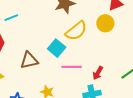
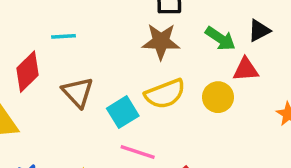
brown triangle: (29, 60) -> (78, 92), moved, turned 42

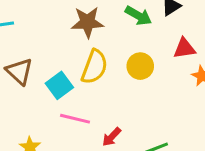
red triangle: (246, 69) -> (184, 48), moved
yellow semicircle: (165, 94) -> (94, 67), turned -44

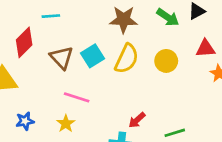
cyan square: (59, 85) -> (92, 56), moved
pink line: (75, 119) -> (77, 97), moved

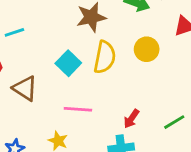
brown triangle: (62, 58) -> (25, 88), moved
pink line: (77, 97) -> (78, 109), moved

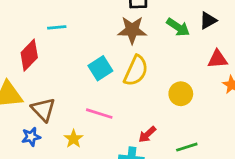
yellow circle: (147, 49) -> (181, 94), moved
brown triangle: (25, 88) -> (43, 110), moved

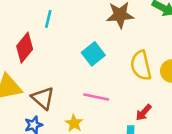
cyan line: (57, 27) -> (48, 19), turned -66
yellow semicircle: (136, 71) -> (141, 65), moved, turned 148

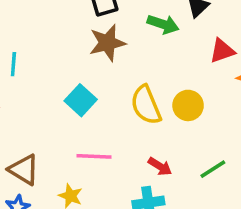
red arrow: (144, 113) -> (160, 166), turned -90

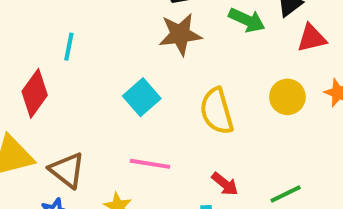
red triangle: (222, 51) -> (312, 38), moved
yellow circle: (188, 105) -> (287, 97), moved

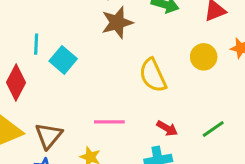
cyan square: (142, 97) -> (63, 60), moved
brown triangle: (67, 170) -> (49, 136), turned 40

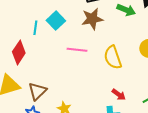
cyan square: (63, 60) -> (56, 21), moved
pink line: (109, 122) -> (77, 50), moved

